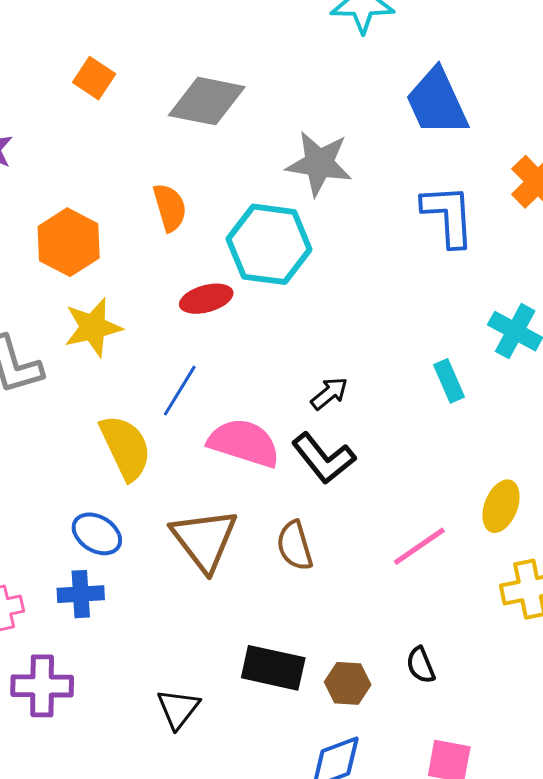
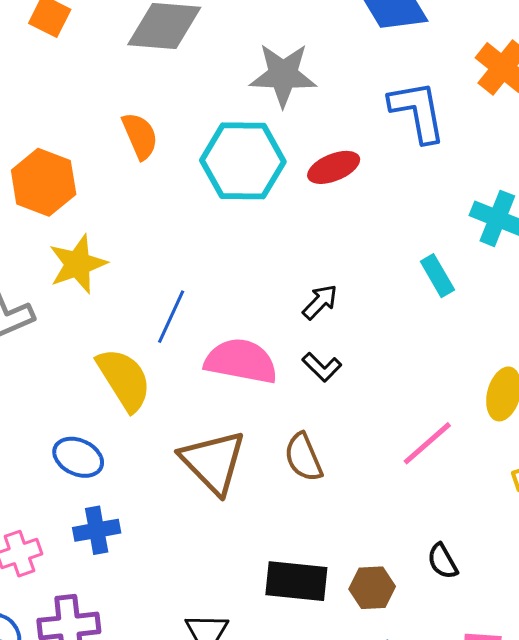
red ellipse: (206, 299) -> (334, 167), moved
black L-shape: (323, 458) -> (322, 367), size x0.6
blue ellipse: (97, 534) -> (78, 457), moved

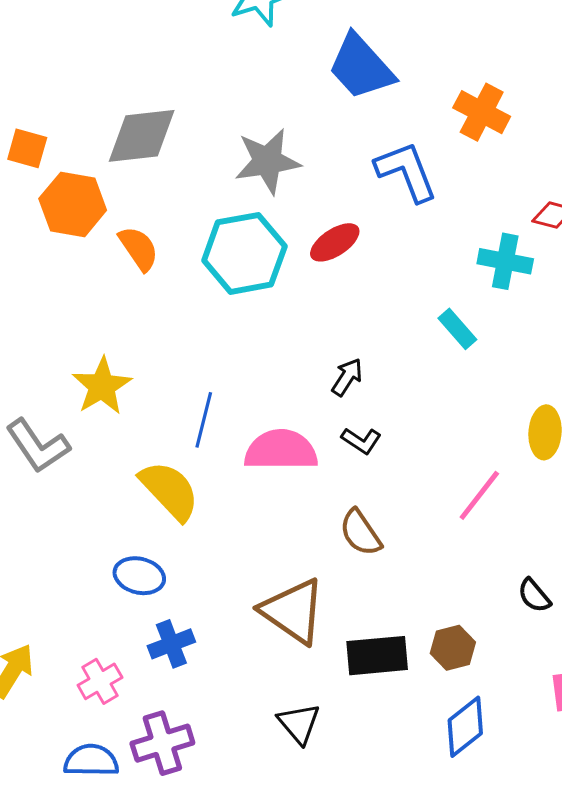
orange hexagon: (44, 182) -> (73, 204), moved
brown triangle: (213, 462) -> (293, 611), moved
black semicircle: (443, 561) -> (534, 596), moved

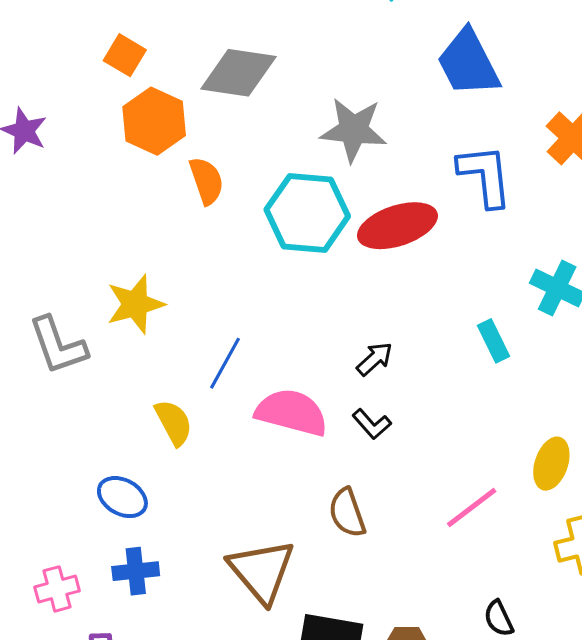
red ellipse: (335, 242) -> (397, 226), size x1.5
yellow semicircle: (169, 491) -> (174, 423), size x0.7

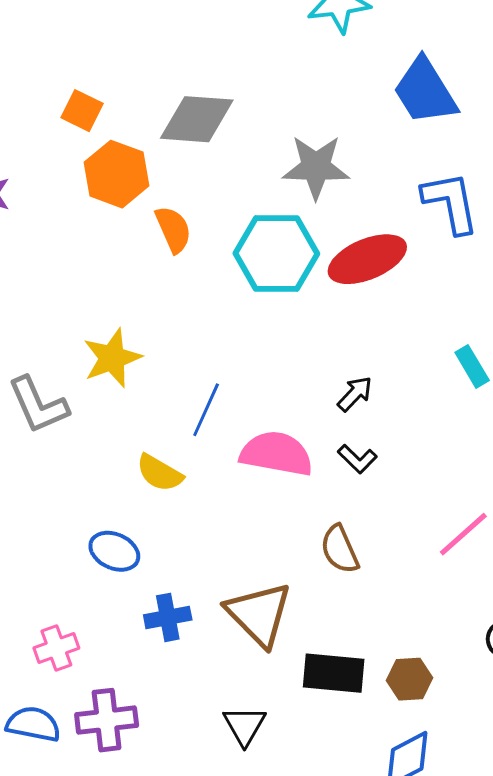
yellow semicircle: (174, 423) -> (160, 473), turned 153
blue cross: (136, 571) -> (168, 617), moved

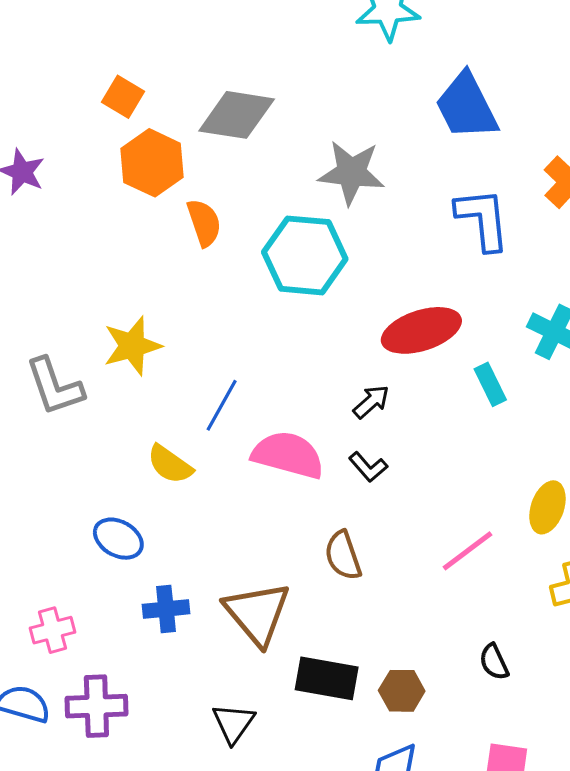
red ellipse: (367, 259) -> (421, 330), moved

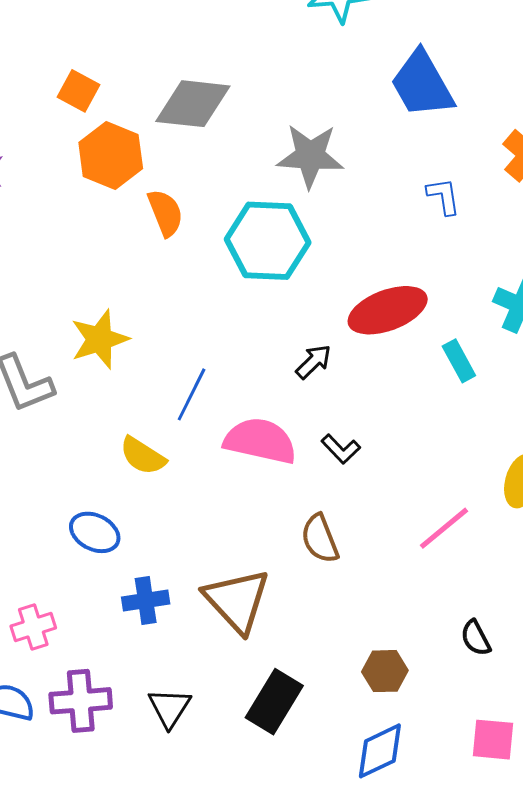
blue L-shape: (483, 219) -> (444, 196), size x0.6
black arrow: (371, 402) -> (313, 362), moved
black rectangle: (327, 678) -> (274, 702), moved, turned -66
black triangle: (233, 723) -> (169, 708), moved

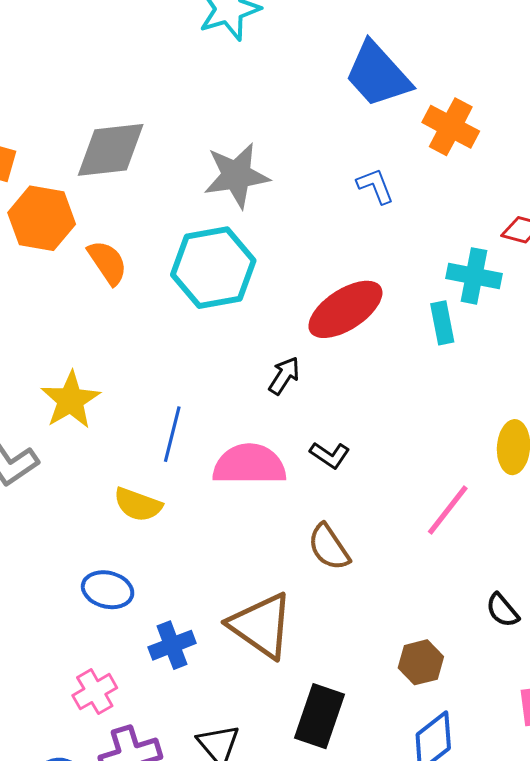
blue trapezoid: (422, 84) -> (378, 75), moved
cyan rectangle: (459, 361) -> (442, 323), moved, turned 30
pink cross: (33, 627) -> (95, 692), moved

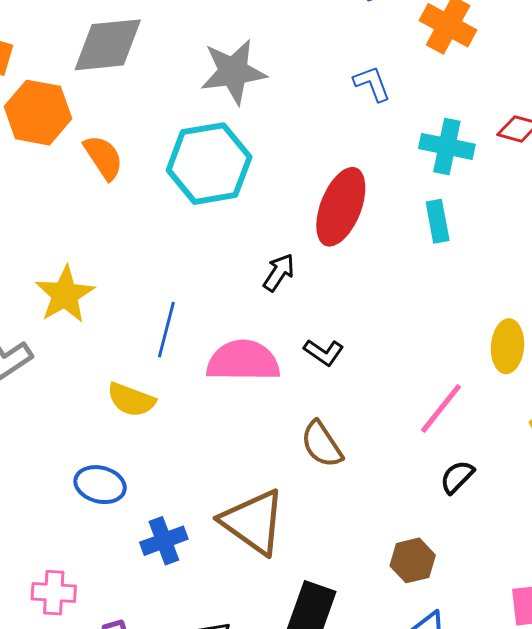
cyan cross: (474, 276) -> (447, 146), moved
red ellipse: (345, 309) -> (341, 207), turned -36
black semicircle: (502, 610) -> (457, 477), moved, turned 84
pink cross: (95, 692) -> (54, 593), moved, turned 33

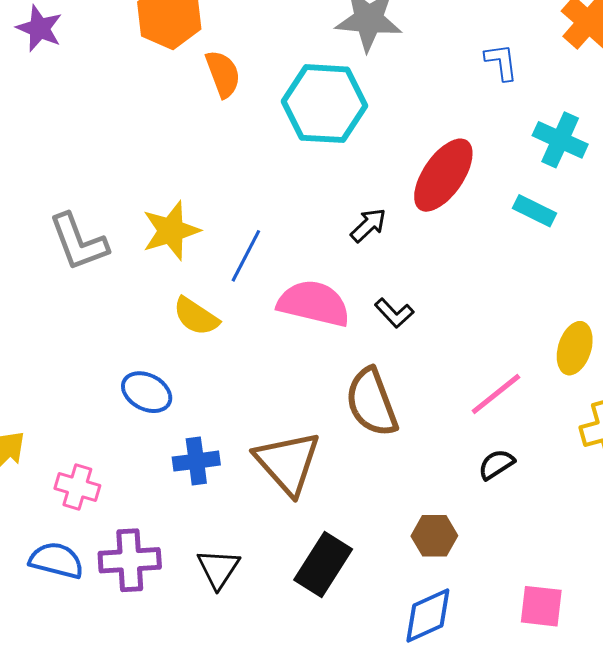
cyan rectangle: (438, 221) -> (534, 211), turned -66
yellow star: (65, 295) -> (171, 231), moved
brown semicircle: (322, 444) -> (372, 402), size x1.4

